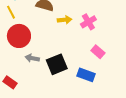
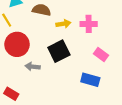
pink cross: (88, 22) -> (89, 24), turned 35
black square: (57, 64) -> (59, 51), moved

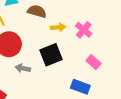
pink cross: (89, 24) -> (84, 30), turned 35

